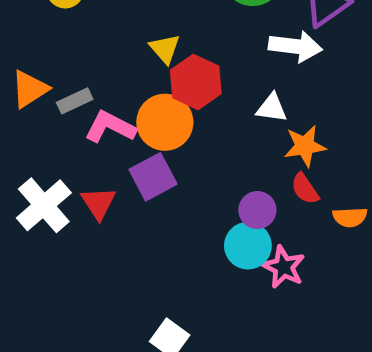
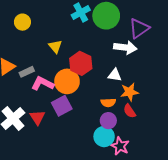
yellow triangle: (165, 49) -> (55, 46), moved
orange semicircle: (350, 217) -> (108, 103), moved

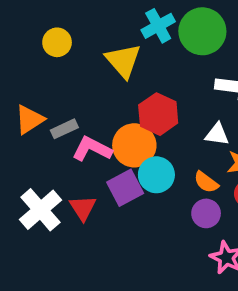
yellow triangle: (55, 46) -> (123, 61), moved, size x1.5
orange semicircle: (108, 103) -> (206, 182), turned 40
cyan circle: (104, 137) -> (156, 175), moved

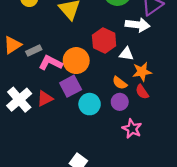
red hexagon: (158, 114) -> (104, 40), moved
cyan circle: (156, 175) -> (90, 104), moved
red triangle: (83, 208) -> (45, 99), turned 36

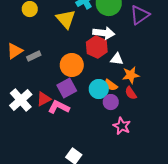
white arrow: (138, 25) -> (104, 33), moved
pink L-shape: (50, 63) -> (59, 107), moved
cyan circle: (90, 104) -> (99, 89), moved

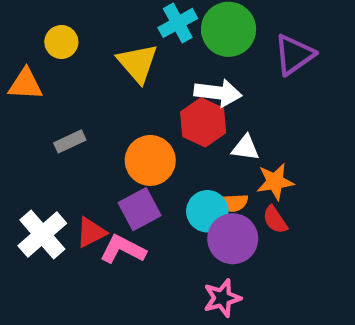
orange triangle: (15, 51) -> (25, 84), moved, turned 36
orange semicircle: (111, 85) -> (233, 203), turned -40
purple circle: (111, 102) -> (233, 239), size x1.5
pink star: (122, 126) -> (222, 298), moved, turned 30

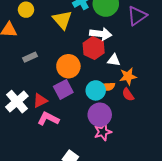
purple circle: (233, 239) -> (100, 115), moved
pink L-shape: (123, 249) -> (48, 119), moved

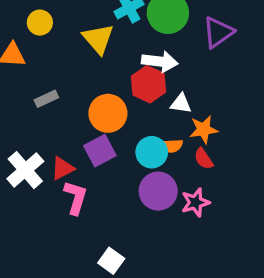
pink L-shape: (48, 119) -> (76, 198), turned 80
pink star: (103, 132) -> (195, 202), moved

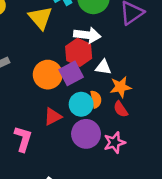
orange semicircle: (171, 146) -> (96, 99), turned -98
purple square: (100, 151) -> (71, 73), moved
red triangle: (63, 168) -> (53, 117), moved

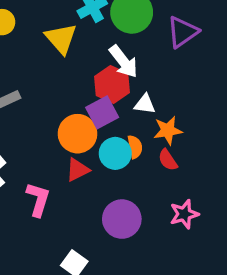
white arrow: (87, 35) -> (123, 61), turned 45
orange circle: (48, 75) -> (78, 134), moved
purple circle: (86, 134) -> (122, 219), moved
pink star: (114, 143) -> (184, 214), moved

